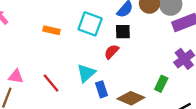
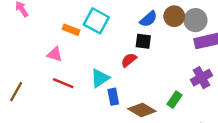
cyan square: (90, 24) -> (96, 21), moved
pink triangle: (16, 76) -> (55, 54), moved
red line: (51, 83) -> (63, 83), turned -36

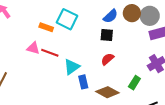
red semicircle: (129, 60) -> (107, 59), moved
red line: (63, 83) -> (50, 53), moved

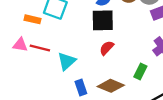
black square: (107, 35) -> (103, 20), size x1.5
blue rectangle: (83, 82) -> (81, 87), moved

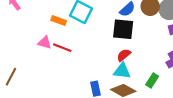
cyan triangle: (67, 61) -> (122, 71), moved, turned 42

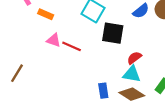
orange rectangle: (59, 20) -> (46, 14), moved
black square: (123, 29) -> (113, 33), moved

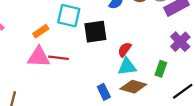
orange rectangle: (46, 14) -> (41, 31), moved, turned -40
pink triangle: (54, 40) -> (39, 57), size x1.5

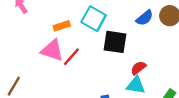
red line: (58, 58) -> (71, 57), turned -72

